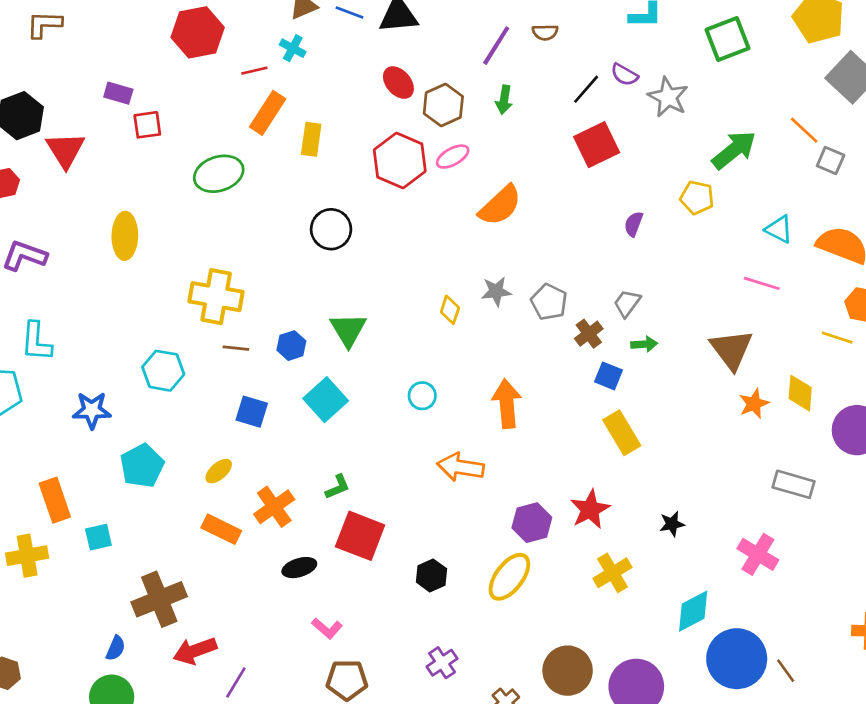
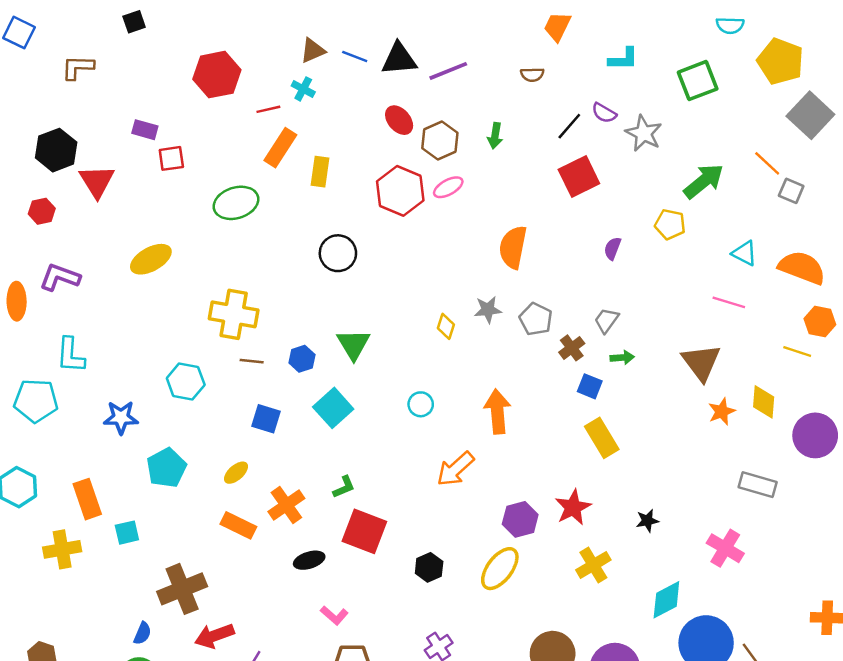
purple line: (496, 46) -> (448, 71), moved, turned 36
orange semicircle: (500, 205) -> (513, 247), moved, turned 144
yellow ellipse: (125, 236) -> (151, 259), turned 60
orange arrow: (461, 467) -> (455, 469), turned -51

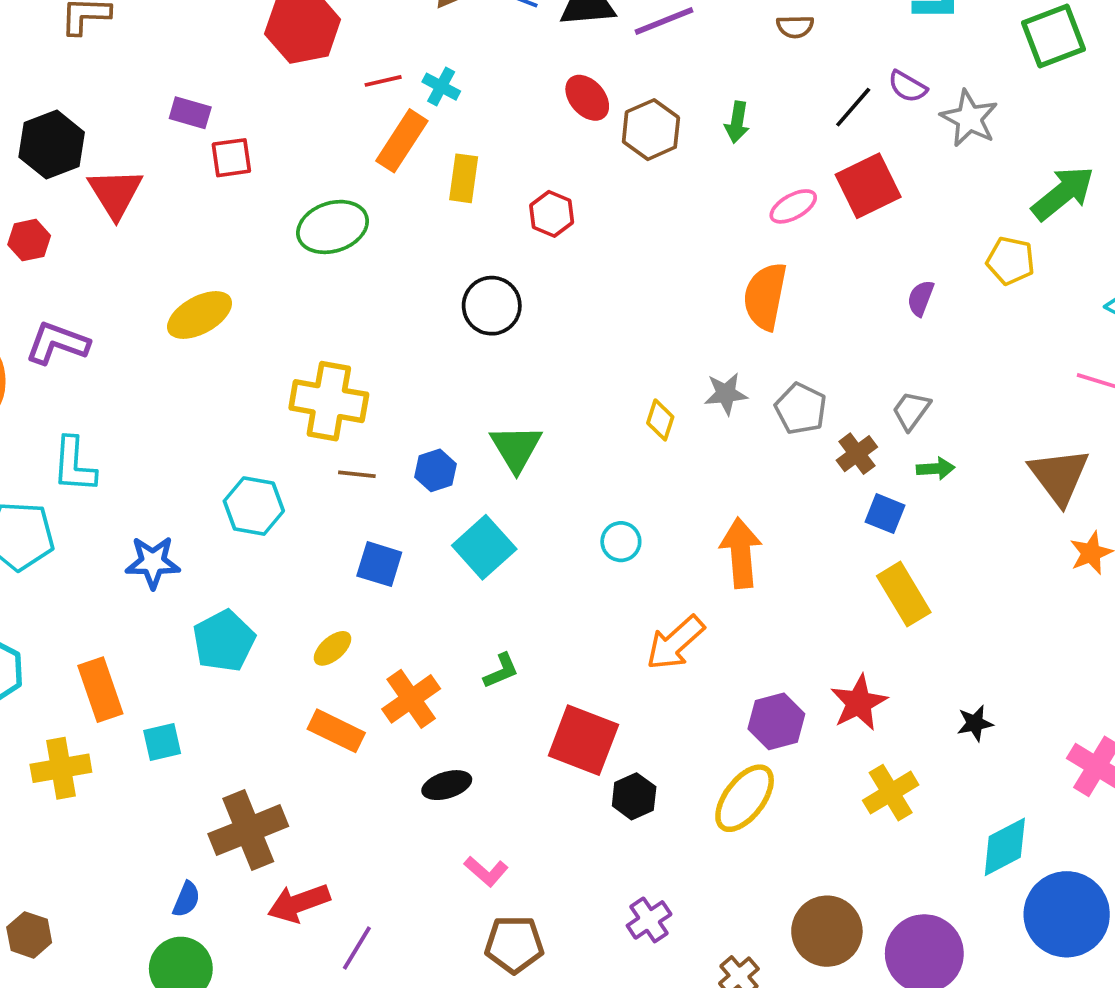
cyan cross: (303, 89) -> (441, 87), moved
pink ellipse: (448, 187) -> (793, 206), moved
red hexagon: (400, 191) -> (552, 214), moved, size x0.6
red square: (364, 531) -> (583, 740), moved

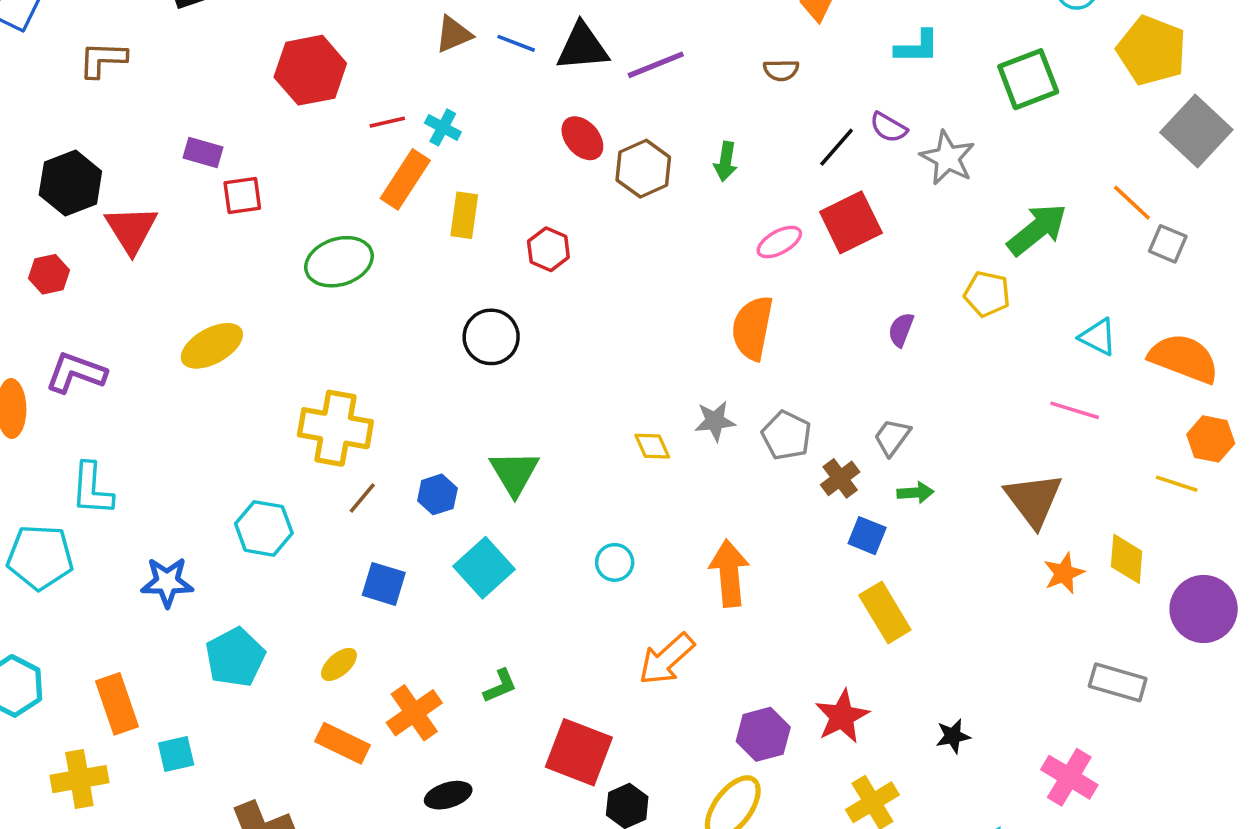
yellow diamond: (660, 420) -> (652, 446), turned -42
brown line: (357, 474) -> (362, 498), turned -56

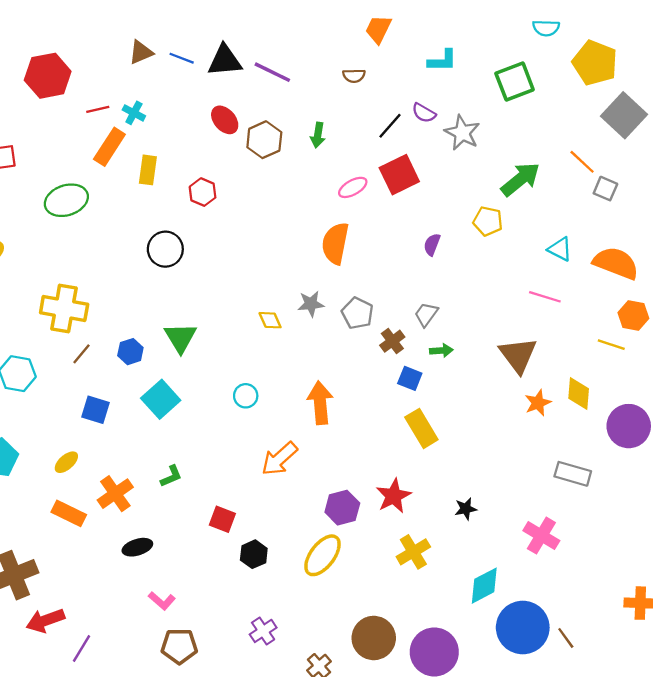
purple line: (656, 65) -> (272, 72), turned 48
red square: (579, 752) -> (222, 519), size x0.6

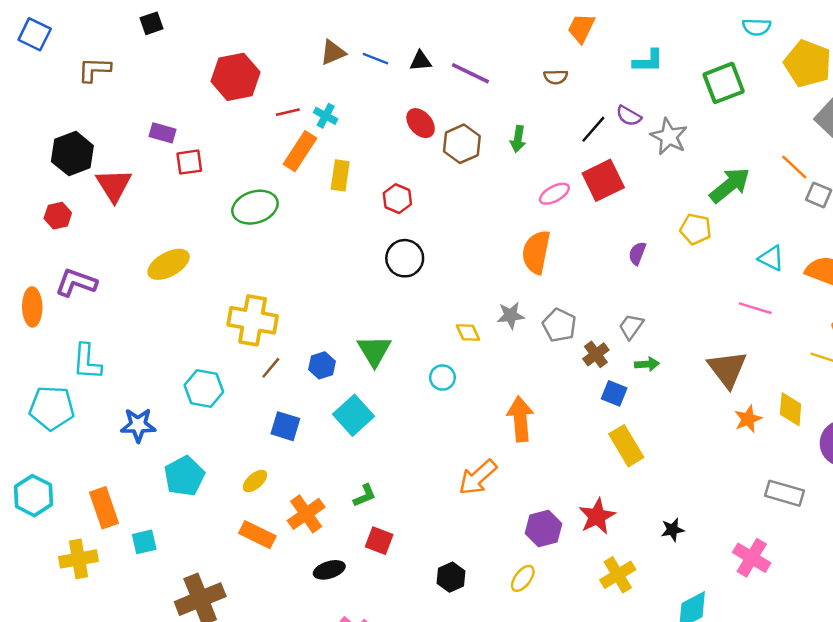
black triangle: (225, 61) -> (421, 61), size x0.6
black circle: (165, 249) -> (405, 258), moved
cyan circle: (246, 396) -> (442, 378), moved
red square: (222, 519) -> (379, 541), moved
yellow ellipse: (322, 555) -> (523, 578), size x0.6

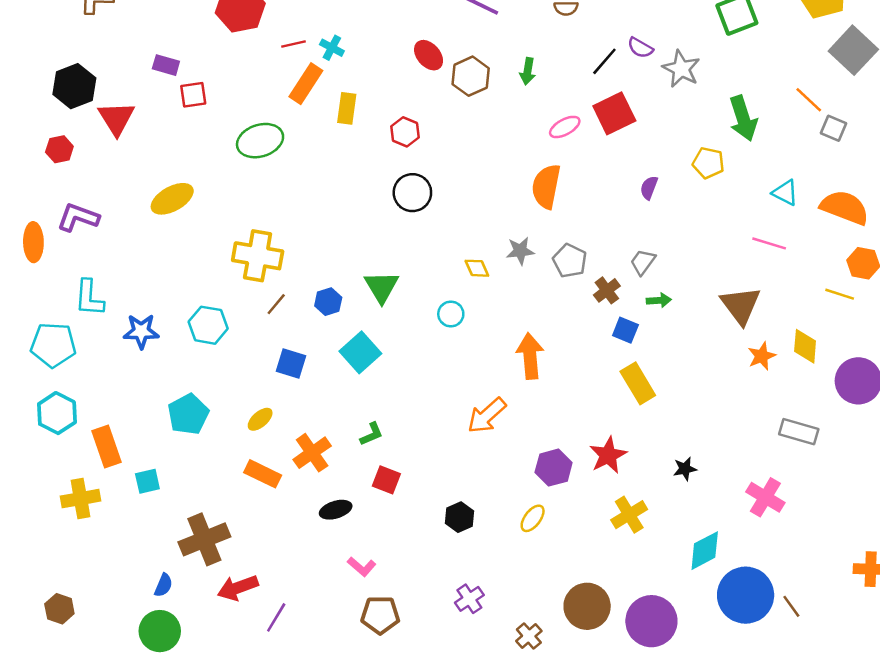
green arrow: (730, 185) -> (743, 118), turned 111
blue star: (138, 425) -> (141, 331), moved
cyan hexagon: (33, 496) -> (57, 413), moved

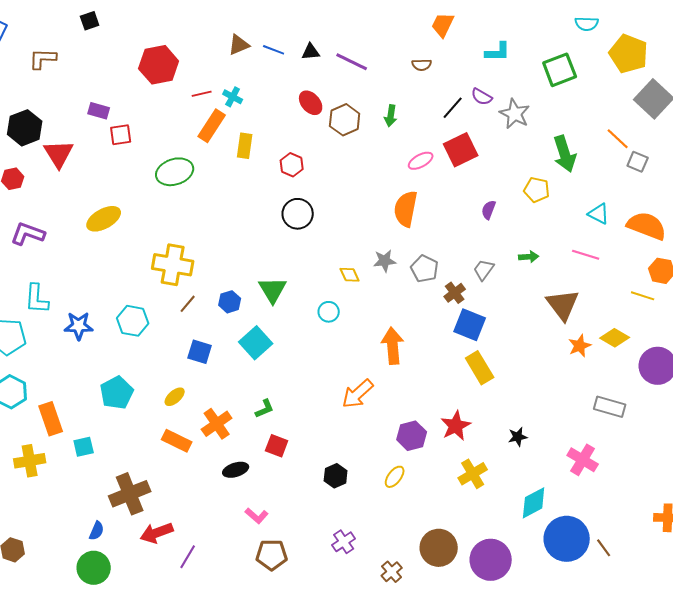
green arrow: (659, 300) -> (529, 257), moved
blue square: (625, 330) -> (470, 325), size x1.5
yellow diamond: (805, 346) -> (615, 338), turned -64

